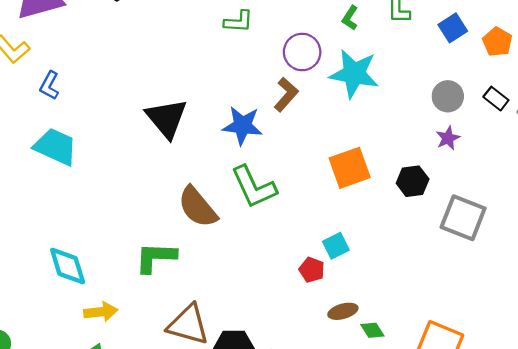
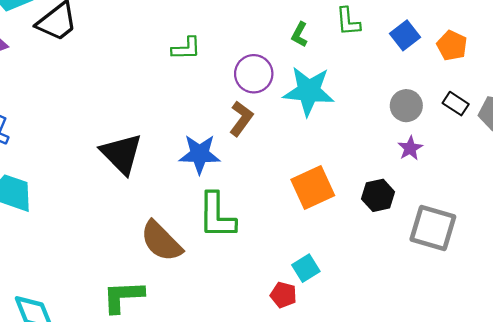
green L-shape: (254, 187) -> (217, 216), turned 30

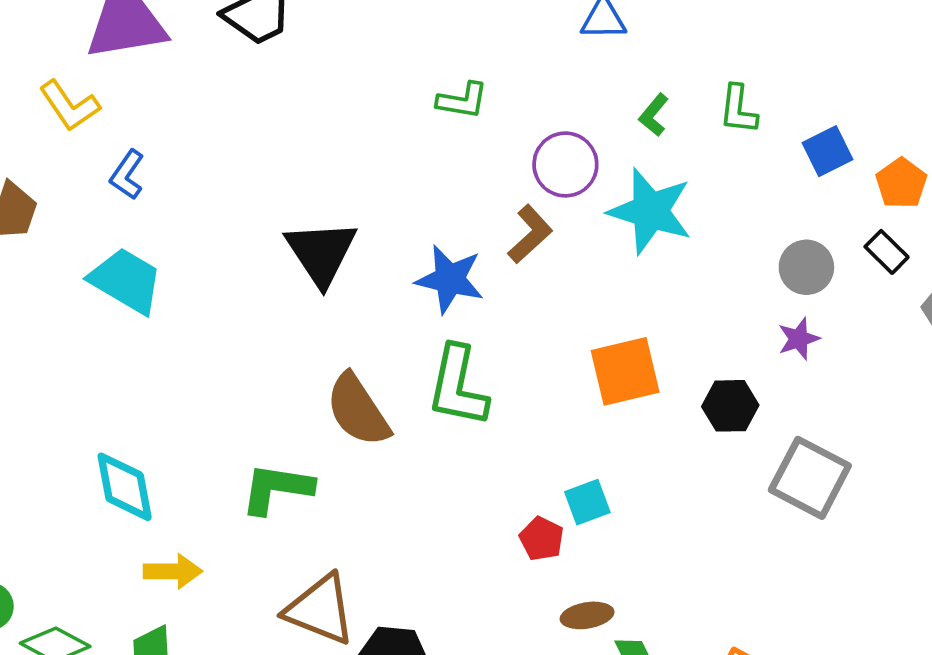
black rectangle: (456, 104) -> (887, 252), moved

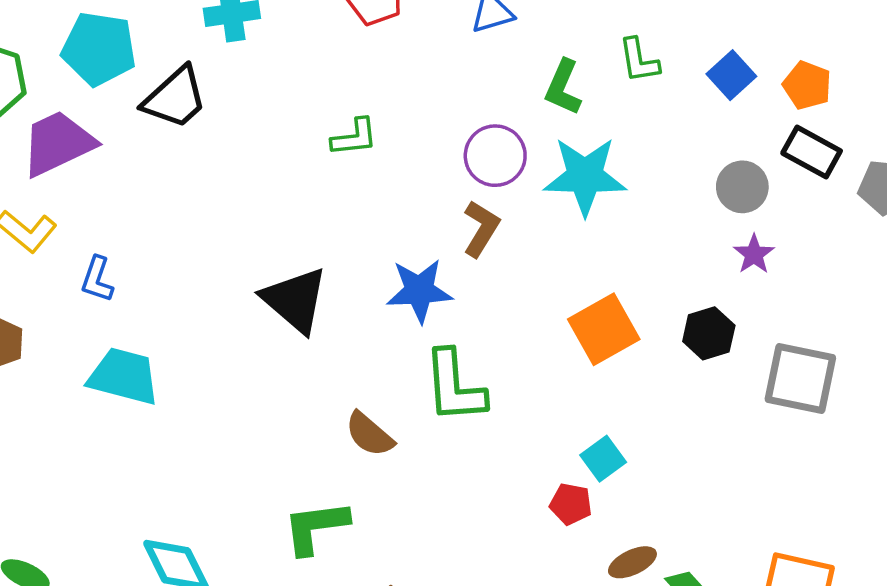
green L-shape: (462, 101) -> (354, 137), moved
green L-shape: (654, 115) -> (563, 87), size x1.4
black rectangle: (887, 252) -> (812, 152), size x1.4
brown semicircle: (358, 410) -> (369, 434), size x0.7

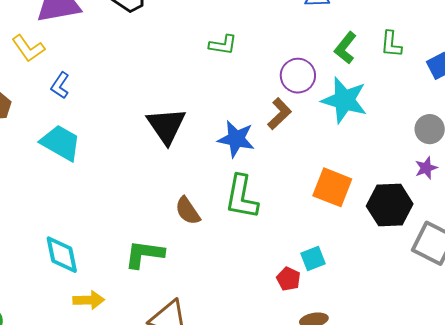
orange square: (604, 329) -> (332, 187), turned 36
black hexagon: (709, 333) -> (390, 205), size x1.5

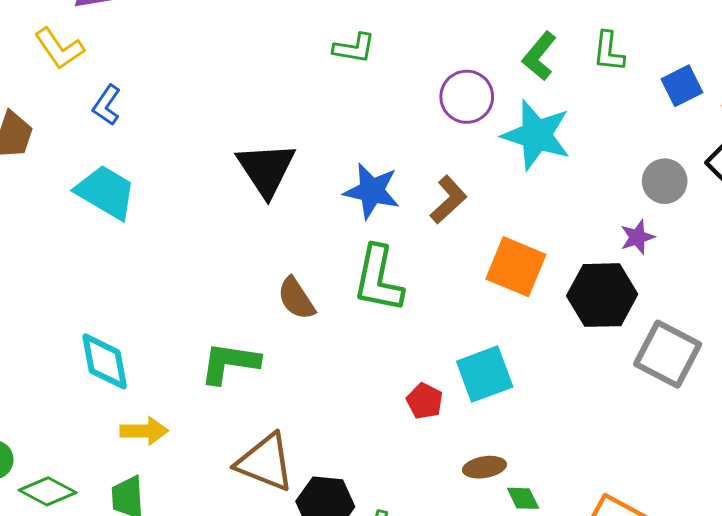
brown L-shape: (279, 114) -> (448, 200), moved
purple star: (426, 168) -> (637, 237), moved
cyan square: (313, 259) -> (485, 374), size x1.5
red pentagon: (288, 279) -> (425, 401), moved

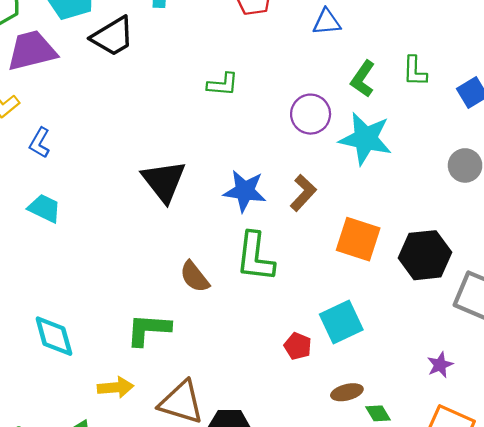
cyan trapezoid: (106, 192) -> (44, 208), size x0.7
purple star: (637, 237) -> (440, 365), moved
yellow arrow: (144, 431) -> (116, 387), moved

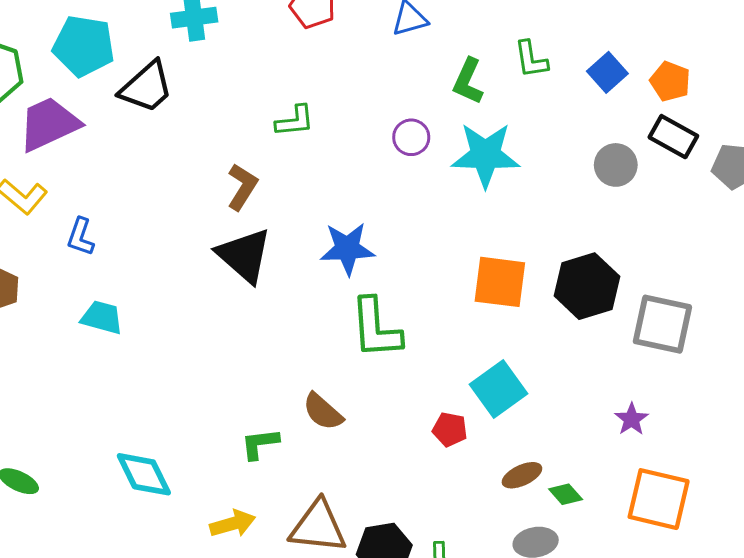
purple circle: (311, 114) -> (411, 137), size x0.7
brown L-shape: (303, 193) -> (242, 187), moved
brown semicircle: (195, 277) -> (323, 412), moved
green L-shape: (148, 329) -> (260, 444), size x0.7

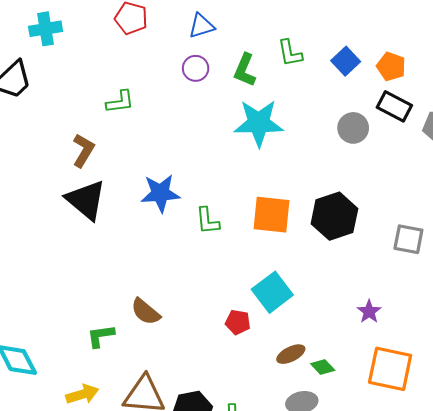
purple circle: (411, 137) -> (196, 68), moved
gray square: (662, 324) -> (408, 239), moved, size x0.7
green L-shape: (376, 328) -> (207, 221), moved, size x0.6

